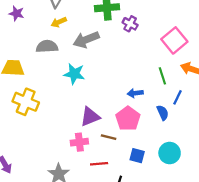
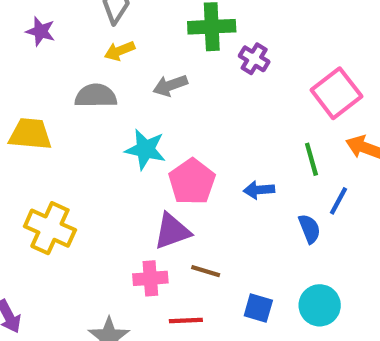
gray arrow: (86, 40) -> (170, 85), size x0.7
yellow cross: (26, 102) -> (50, 228), moved
pink pentagon: (128, 119) -> (192, 182), moved

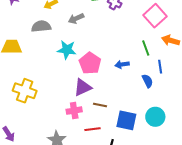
blue line: (339, 201) -> (160, 67), turned -32
blue square: (258, 308) -> (126, 120), size x1.5

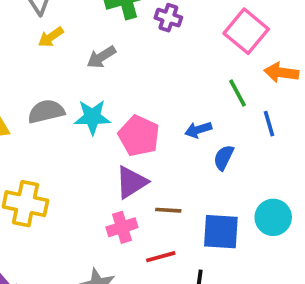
gray semicircle: (41, 26) -> (46, 111), moved
blue semicircle: (147, 81) -> (224, 158), moved, turned -120

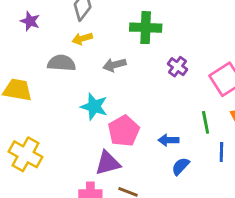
purple cross: (168, 18) -> (178, 67), moved
gray semicircle: (46, 111) -> (62, 63), moved

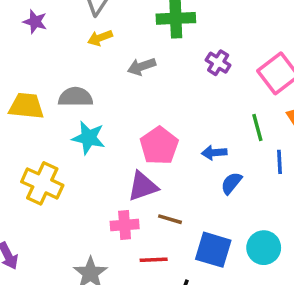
gray semicircle: (62, 63) -> (75, 97), moved
cyan star: (94, 107) -> (88, 138), moved

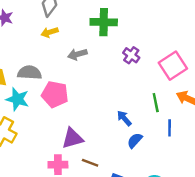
cyan star: (88, 138) -> (17, 99), moved
pink pentagon: (159, 146) -> (55, 94), moved, turned -30
blue arrow: (214, 153) -> (124, 118), turned 49

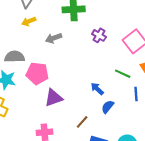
green line: (156, 103) -> (123, 74), turned -49
purple triangle: (72, 138) -> (54, 98), moved
brown line: (90, 163) -> (82, 122), moved, turned -64

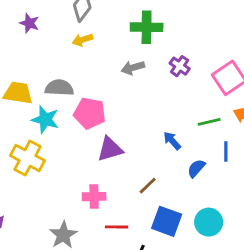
gray arrow: (54, 38) -> (133, 68), moved
green line: (123, 74) -> (209, 122), turned -42
blue semicircle: (108, 107) -> (196, 168), moved

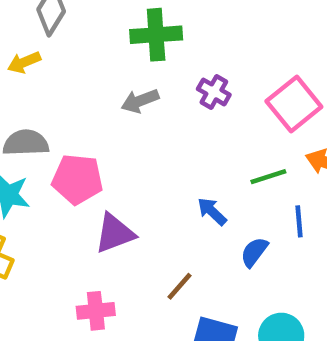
yellow arrow: (83, 40) -> (24, 62), moved

